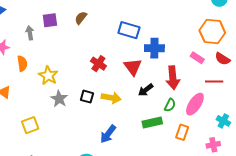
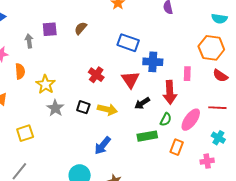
pink rectangle: (197, 58) -> (187, 74), moved, turned 56
red line: (214, 82) -> (217, 108), moved

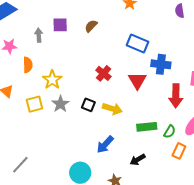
black arrow: (142, 103) -> (138, 160), moved
green semicircle: (166, 119) -> (170, 132), moved
yellow square: (25, 133) -> (34, 104), moved
green rectangle: (147, 136) -> (147, 127), moved

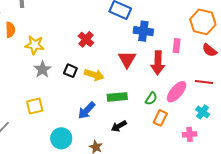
yellow star: (52, 80) -> (35, 45), turned -30
red triangle: (137, 81) -> (127, 59), moved
yellow square: (34, 104) -> (35, 106), moved
green rectangle: (147, 127) -> (117, 97), moved

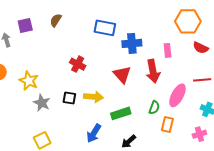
yellow star: (35, 45) -> (29, 81), turned 30

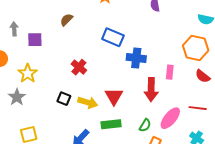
purple square: (25, 26) -> (35, 40), moved
red triangle: (122, 75) -> (114, 96), moved
gray star: (42, 103) -> (17, 97), moved

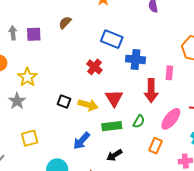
purple square: (35, 40) -> (34, 34), moved
red cross: (79, 67) -> (94, 67), moved
green semicircle: (145, 125) -> (139, 121), moved

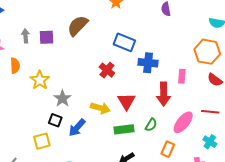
brown semicircle: (65, 23) -> (78, 26), size x1.6
gray star: (17, 101) -> (62, 98), moved
black square: (64, 102) -> (55, 120), moved
blue arrow: (82, 141) -> (77, 128), moved

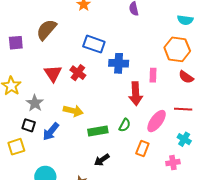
red triangle: (126, 101) -> (53, 73), moved

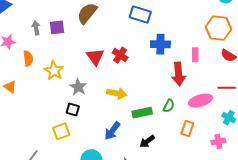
blue rectangle: (94, 44) -> (140, 15), moved
pink ellipse: (157, 121) -> (200, 101), turned 40
blue arrow: (51, 132) -> (112, 131), moved

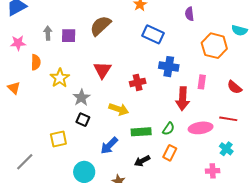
orange hexagon: (218, 28) -> (214, 46), moved
red cross: (120, 55) -> (138, 82), moved, turned 35
black square: (73, 109) -> (83, 120), moved
orange rectangle: (187, 129) -> (170, 153), moved

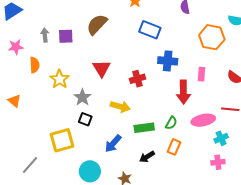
orange triangle: (14, 88) -> (14, 101), moved
yellow square: (58, 139) -> (62, 140), size x1.4
cyan cross: (226, 149) -> (221, 138), moved, turned 32

